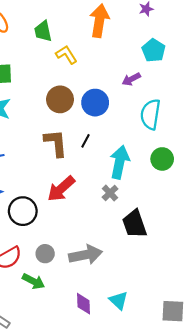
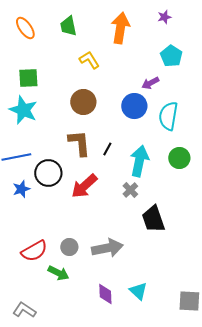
green trapezoid: (43, 31) -> (68, 26), moved
blue circle: (95, 103) -> (134, 106), moved
black line: (86, 141) -> (107, 149), moved
black circle: (23, 211) -> (48, 173), moved

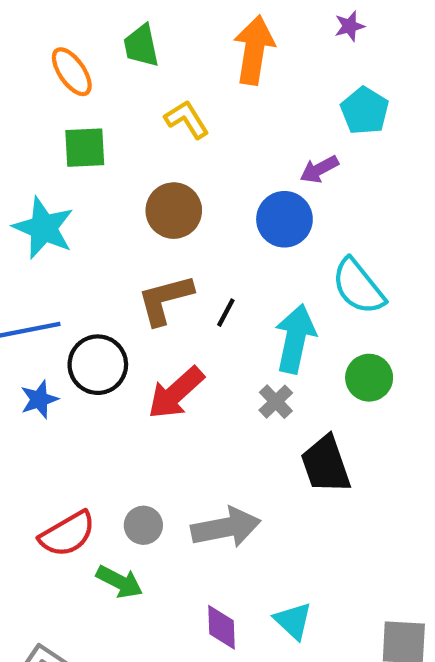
orange ellipse: (25, 28) -> (72, 72), moved
green square: (28, 78) -> (85, 148), moved
cyan semicircle: (168, 116) -> (358, 287), moved, turned -48
brown L-shape: (79, 143) -> (165, 300), turned -100
green circle: (179, 158) -> (369, 378), moved

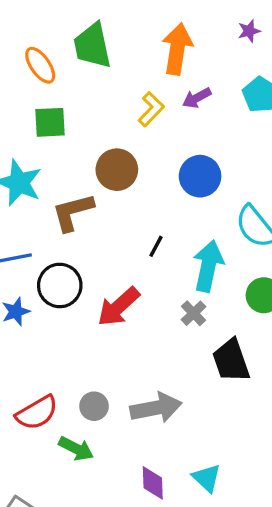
green trapezoid: (141, 46) -> (92, 46), size x1.4
yellow L-shape: (187, 119) -> (151, 109), moved, turned 76
purple arrow: (319, 169) -> (197, 98), moved
brown L-shape: (165, 300) -> (73, 212), moved

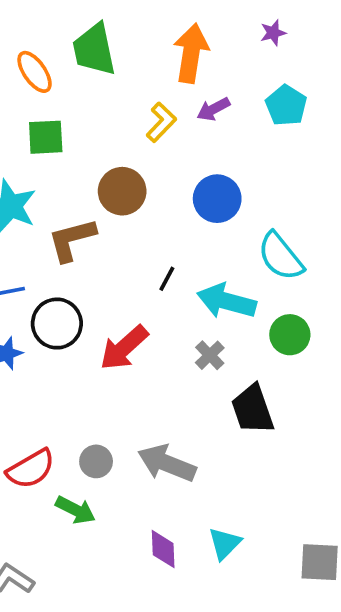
cyan arrow: (208, 266) -> (226, 301), turned -87
gray arrow: (156, 408) -> (167, 463), turned -147
cyan triangle: (207, 478) -> (225, 543), turned 32

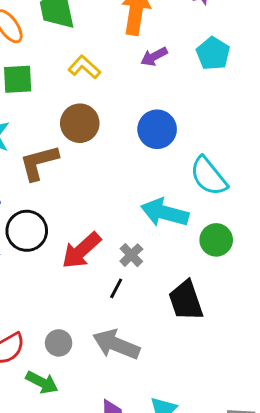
yellow L-shape: (161, 122) -> (84, 67), moved, turned -92
black line: (167, 279) -> (116, 288), moved
gray cross: (210, 355) -> (131, 255), moved

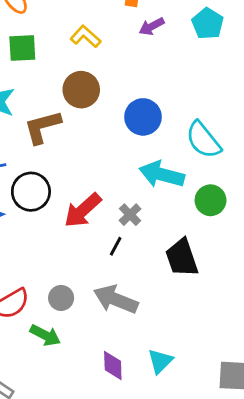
blue circle: (157, 129) -> (143, 117), moved

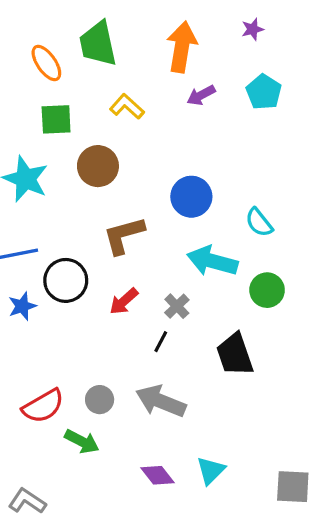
brown circle: (81, 90) -> (98, 166), moved
brown L-shape: (42, 127) -> (124, 235), moved
cyan semicircle: (203, 140) -> (259, 222), size x0.7
red arrow: (83, 210) -> (124, 301), size x0.7
purple diamond: (113, 365) -> (158, 475), turned -36

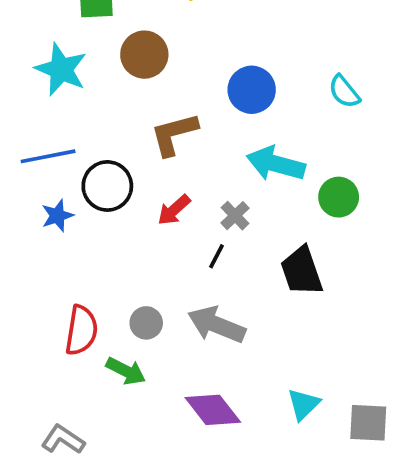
cyan semicircle: (259, 222) -> (344, 92), moved
red semicircle: (43, 406) -> (81, 330), turned -51
cyan triangle: (211, 470) -> (303, 404), moved
purple diamond: (158, 475) -> (213, 410), size x1.4

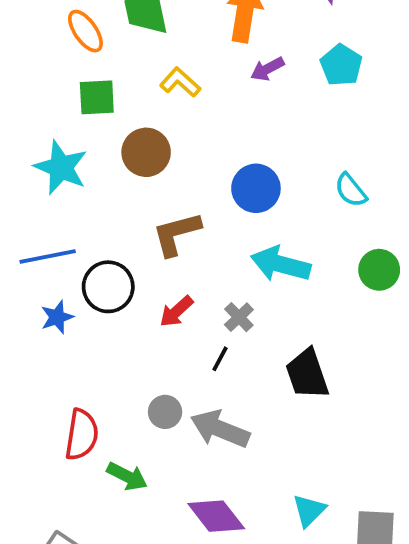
green circle: (339, 197) -> (379, 270), moved
gray circle: (146, 323) -> (165, 412), moved

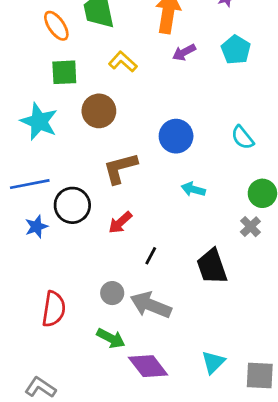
cyan arrow: (281, 264) -> (193, 189), size x0.6
gray cross: (239, 317) -> (250, 227), moved
green arrow: (127, 476) -> (111, 338), moved

